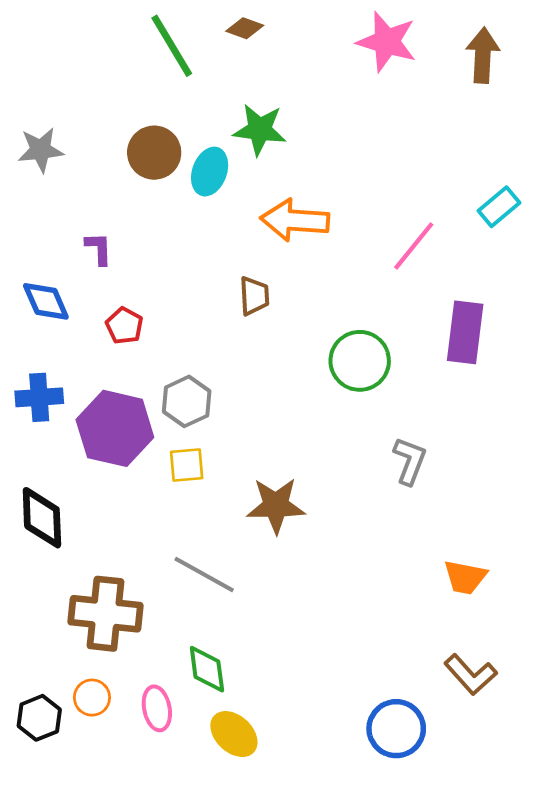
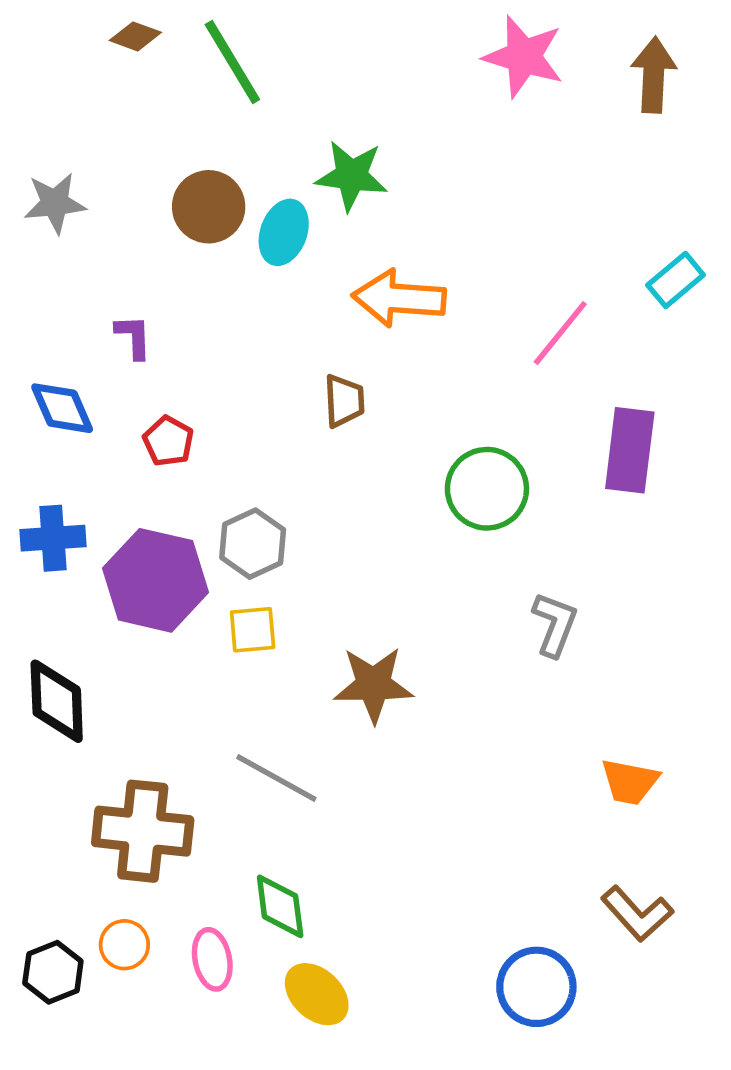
brown diamond: (245, 28) -> (135, 36), moved

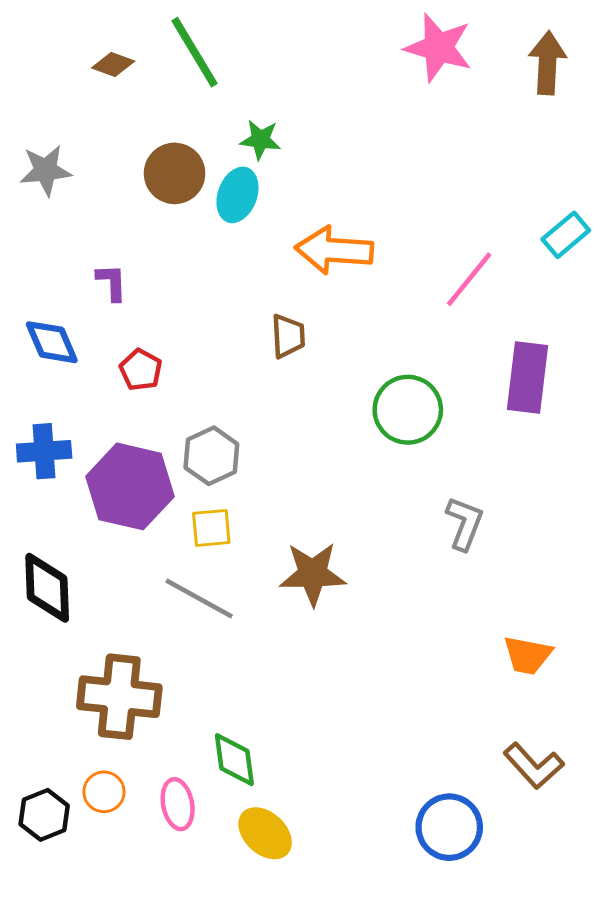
brown diamond: (135, 36) -> (113, 64), moved
green star: (351, 176) -> (260, 140), moved, size x0.7
gray line: (276, 778) -> (199, 598), moved

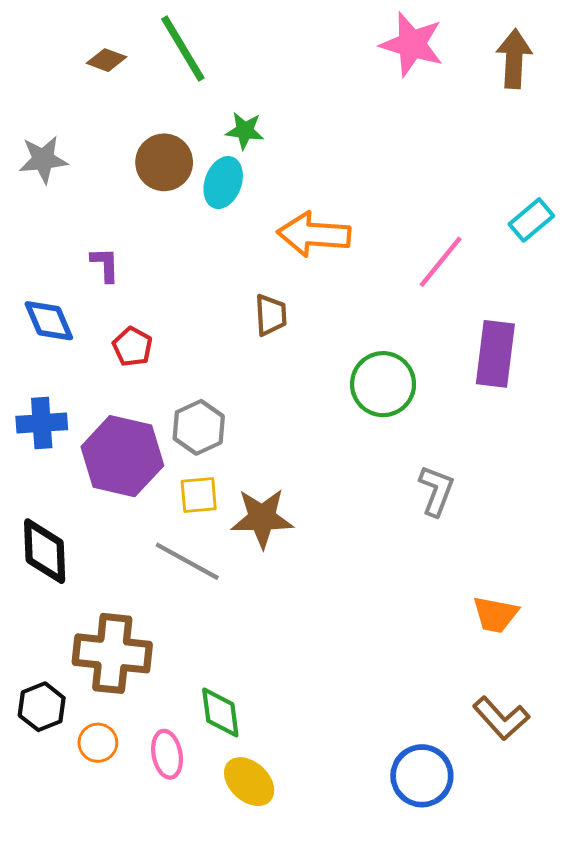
brown star: (313, 574) -> (262, 518), moved
black hexagon: (44, 815) -> (42, 707), moved

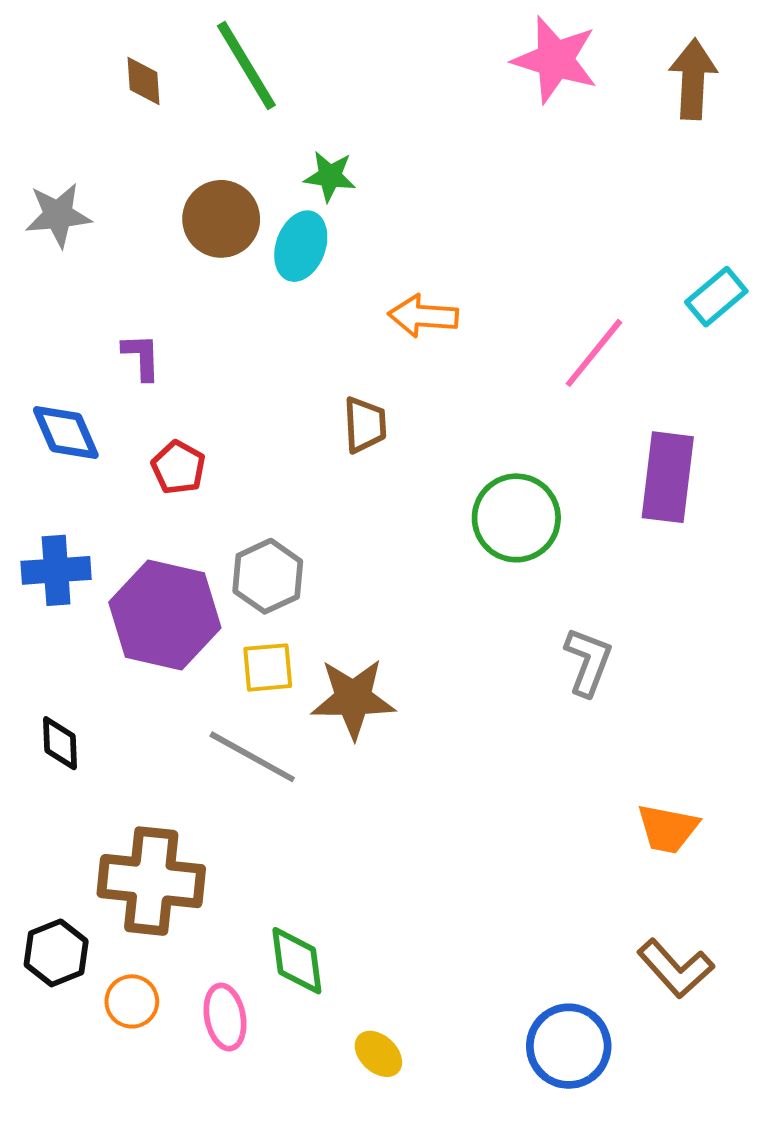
brown diamond: (107, 60) -> (143, 81), turned 66
orange arrow: (314, 234) -> (423, 316), size x0.7
black diamond: (45, 551) -> (60, 743), size x0.6
yellow ellipse: (249, 782) -> (378, 1054), moved, size x0.7

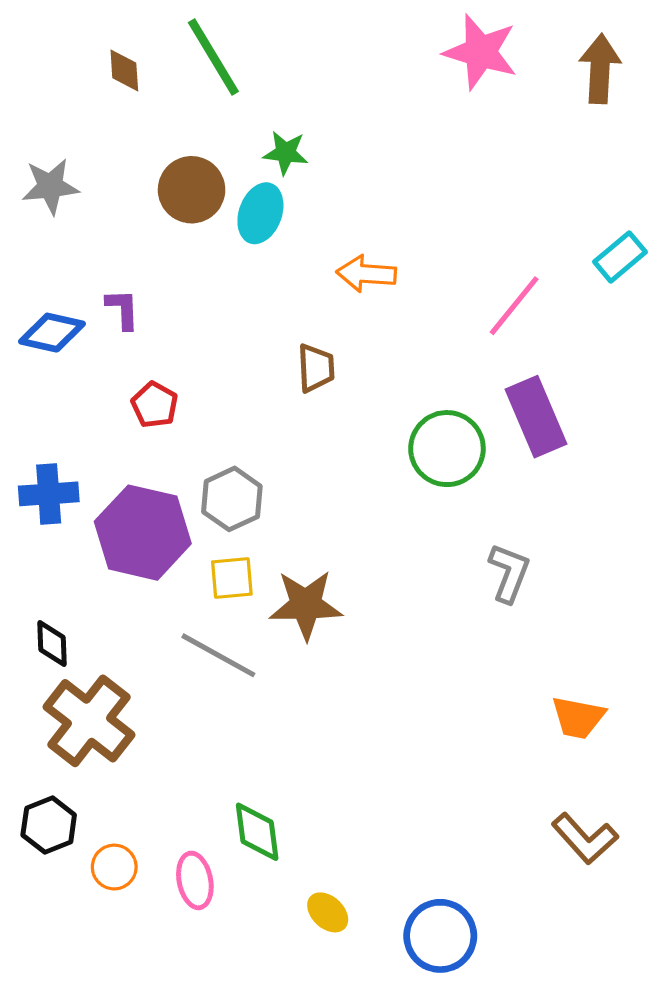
blue diamond: (66, 433) -> (52, 333), moved, turned -54
purple rectangle: (668, 477) -> (536, 417), moved, turned -30
brown cross: (151, 881) -> (89, 721), moved, turned 32
blue circle: (569, 1046) -> (440, 936), moved

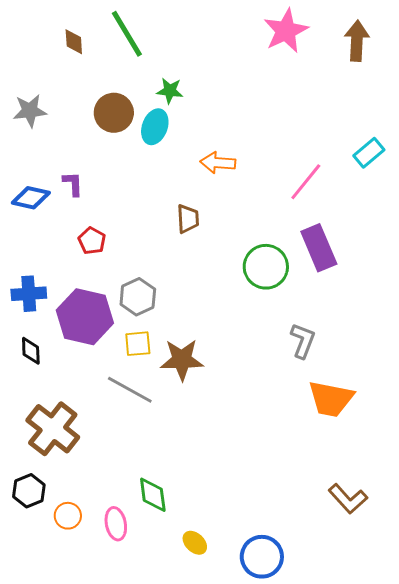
pink star: (481, 52) -> (286, 31), turned 30
black diamond: (52, 643) -> (31, 351), moved
orange trapezoid: (578, 717) -> (331, 399), moved, size x1.4

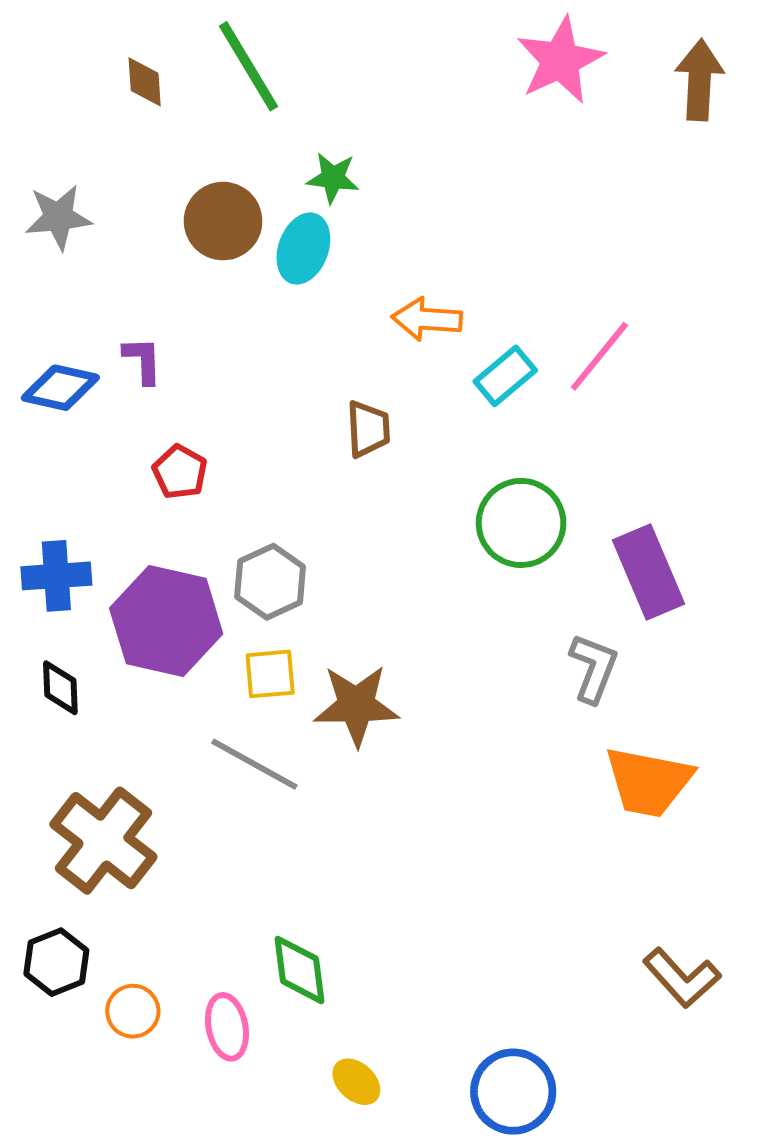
cyan rectangle: (369, 153) -> (505, 376), moved
purple rectangle: (319, 248) -> (648, 572), moved
yellow ellipse: (195, 543) -> (356, 1082), moved

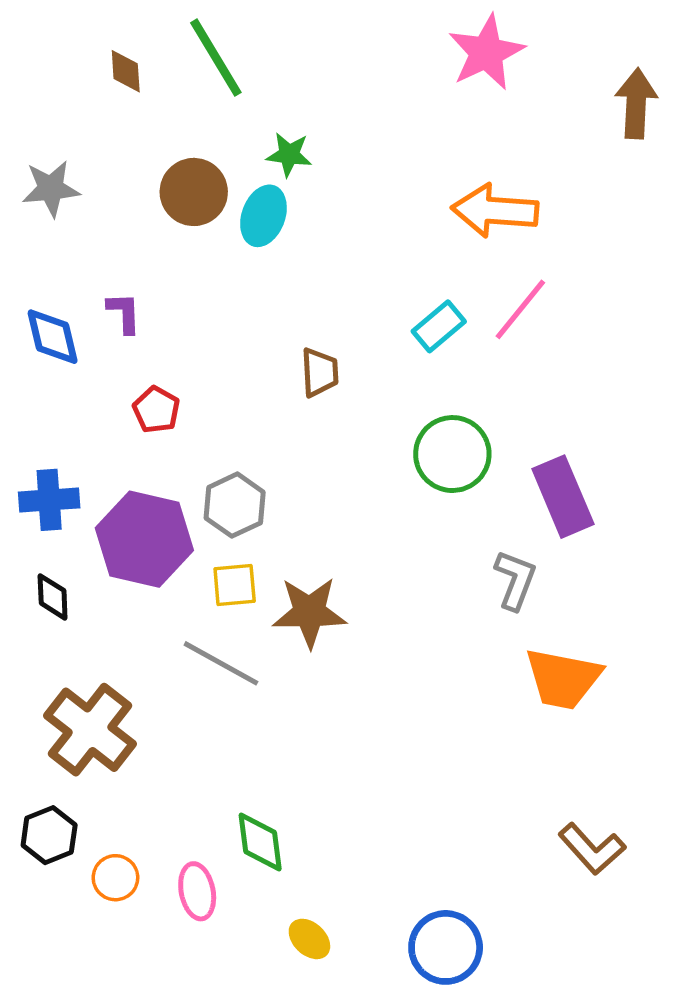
brown arrow: (699, 80) -> (636, 104), moved
orange arrow: (427, 319) -> (495, 211), moved, size x1.4
blue diamond: (60, 388) -> (53, 337), turned 64

